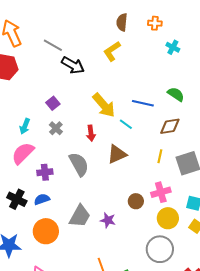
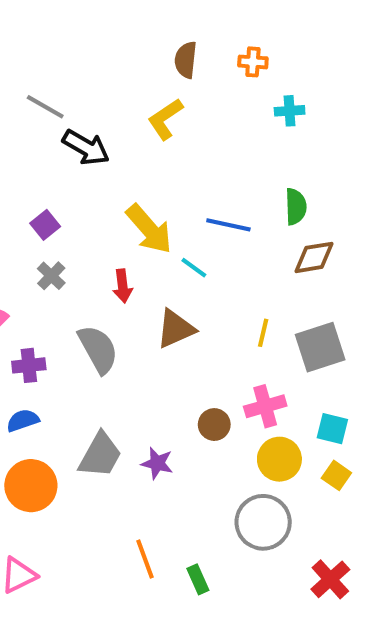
cyan cross: (173, 47) -> (290, 111), turned -32
green semicircle: (176, 94) -> (296, 207), turned 54
brown diamond: (170, 126) -> (314, 257), moved

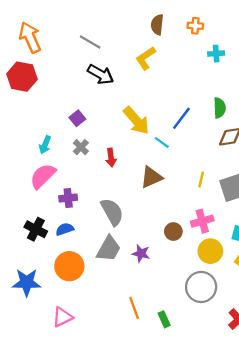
gray line: (45, 107) -> (90, 42), moved
blue line: (228, 225) -> (181, 118), turned -65
red arrow: (123, 286) -> (111, 158), moved
gray semicircle: (98, 349) -> (112, 212), moved

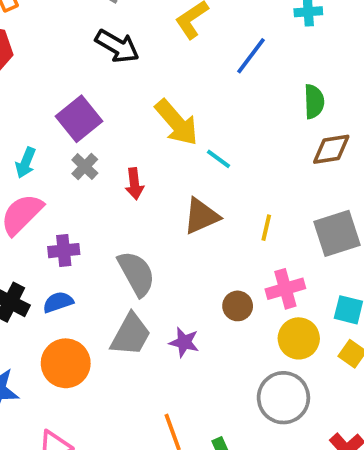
purple square: (77, 118) -> (79, 119), size x1.6
blue line: (181, 118) -> (251, 56), moved
yellow line: (201, 180) -> (266, 228), moved

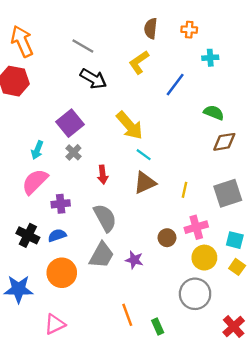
green semicircle: (314, 102) -> (214, 113), turned -66
cyan line: (219, 159) -> (144, 155), moved
red arrow: (134, 184) -> (103, 175), moved

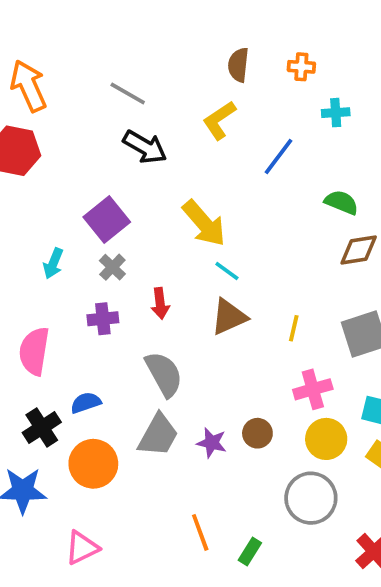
pink semicircle: (35, 182) -> (34, 351), moved, turned -36
purple cross: (61, 204) -> (103, 319), moved
black cross: (28, 235) -> (42, 427), moved, turned 30
brown circle: (167, 238) -> (257, 433), moved
green rectangle: (158, 327) -> (250, 552), turned 56

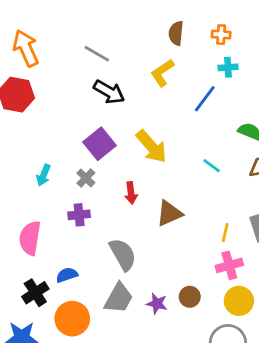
cyan cross: (336, 113) -> (228, 67), moved
purple square: (107, 219) -> (100, 144), moved
cyan line: (227, 271) -> (212, 166), moved
red arrow: (160, 303) -> (131, 193), moved
yellow line: (294, 328) -> (225, 233), moved

